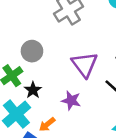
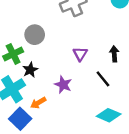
purple triangle: (85, 64) -> (80, 54), size x0.6

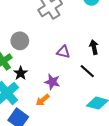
purple triangle: (80, 54) -> (63, 52), turned -40
orange arrow: (38, 103) -> (43, 100), moved

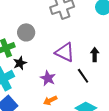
purple triangle: (63, 52) -> (65, 52), size x1.5
orange arrow: (43, 100) -> (50, 100), moved

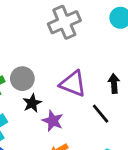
gray circle: (26, 32) -> (22, 79), moved
black star: (20, 63) -> (32, 103), moved

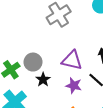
purple star: (53, 121) -> (74, 85), moved

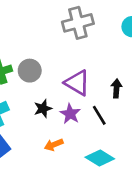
black star: (43, 80) -> (43, 109), moved

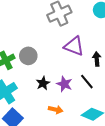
purple triangle: (77, 83) -> (74, 46), moved
orange arrow: (54, 145) -> (56, 110), turned -136

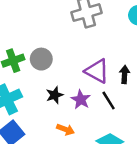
purple triangle: (74, 46) -> (97, 71), moved

